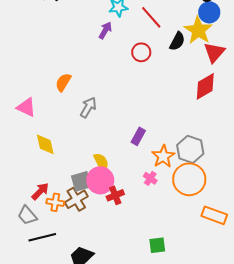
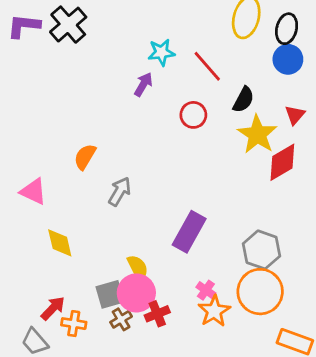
yellow star: (198, 30) -> (257, 134), moved
red triangle: (214, 52) -> (295, 115), size x0.7
purple rectangle: (138, 136) -> (189, 232), size x1.6
orange star: (163, 156) -> (214, 311), moved
brown cross: (76, 199) -> (121, 319), moved, size x0.7

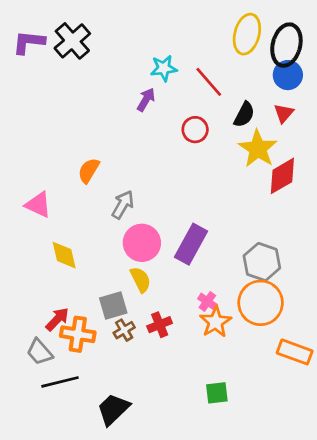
black ellipse: (287, 29) -> (286, 45), size x1.4
red triangle: (295, 115) -> (284, 113), moved
pink circle: (136, 293) -> (142, 243), moved
orange cross: (74, 324) -> (78, 334), size x1.4

